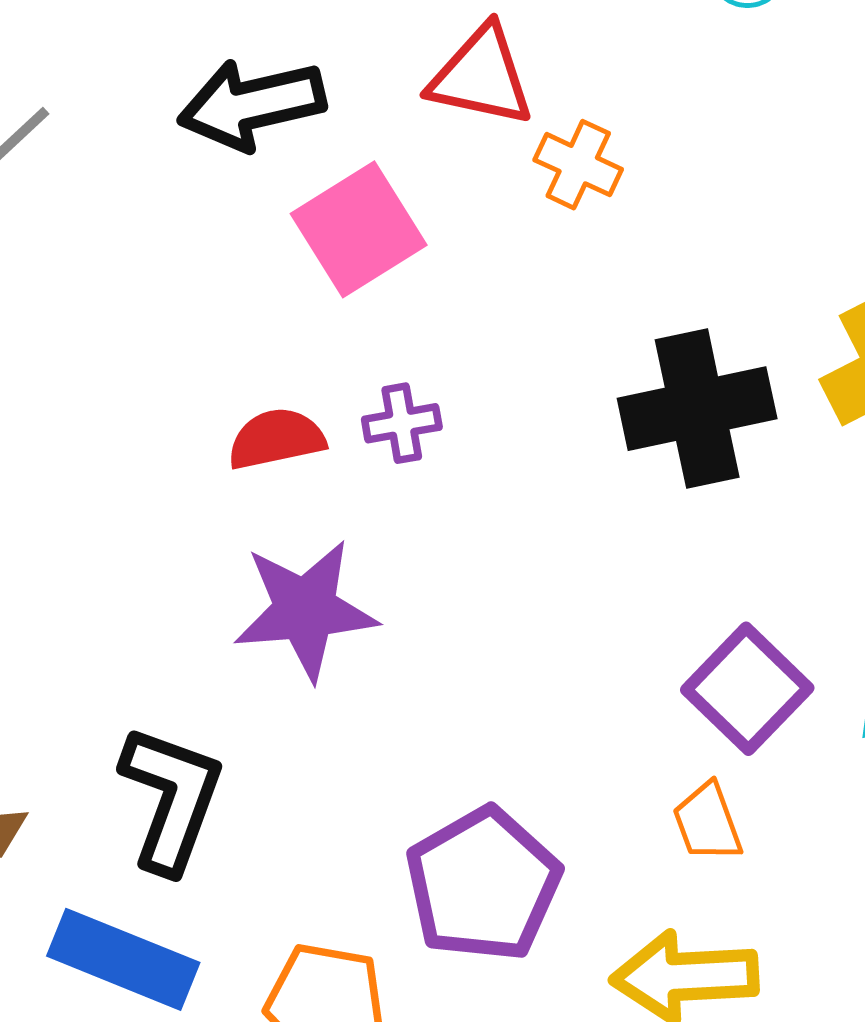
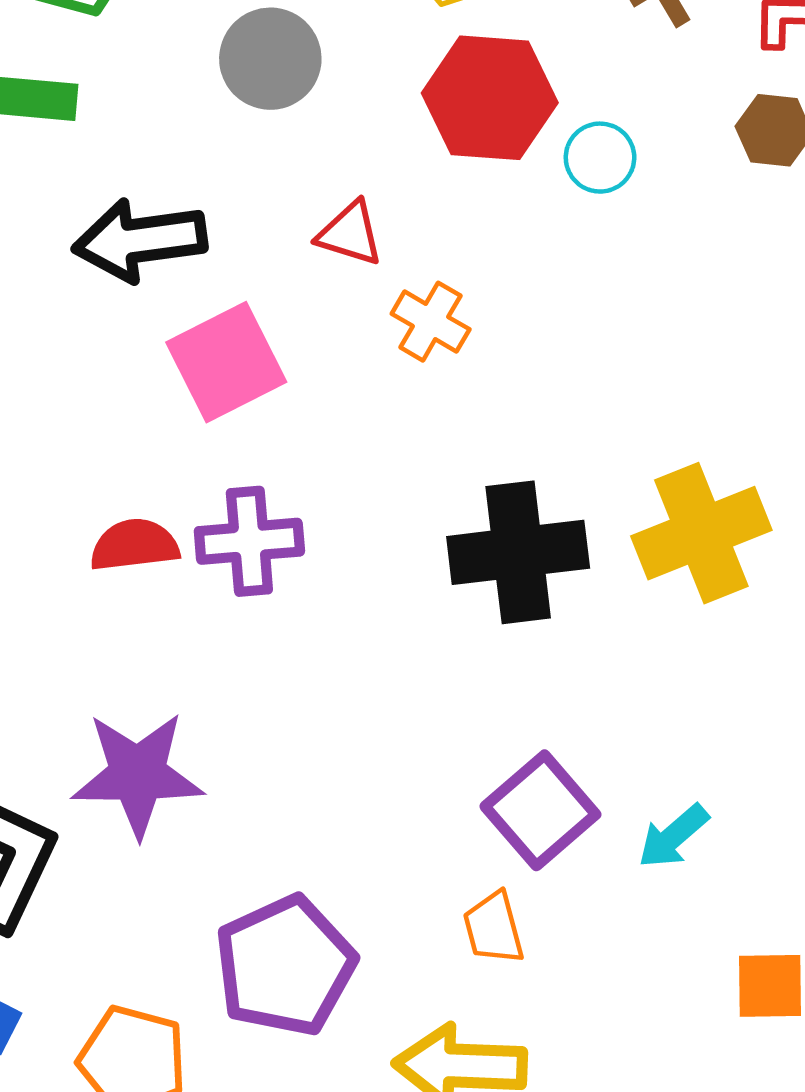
red triangle: (481, 76) -> (350, 234), size x0.7
purple cross: (402, 423) -> (249, 541), size x1.5
purple star: (305, 610) -> (138, 774), moved

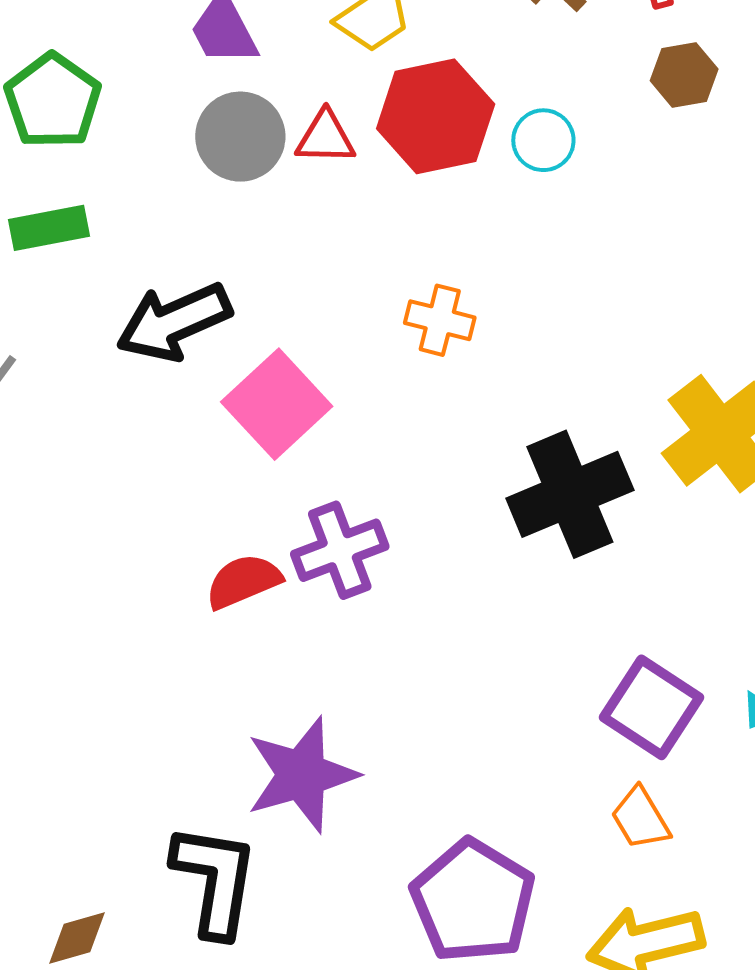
red triangle: (350, 234) -> (325, 138), moved

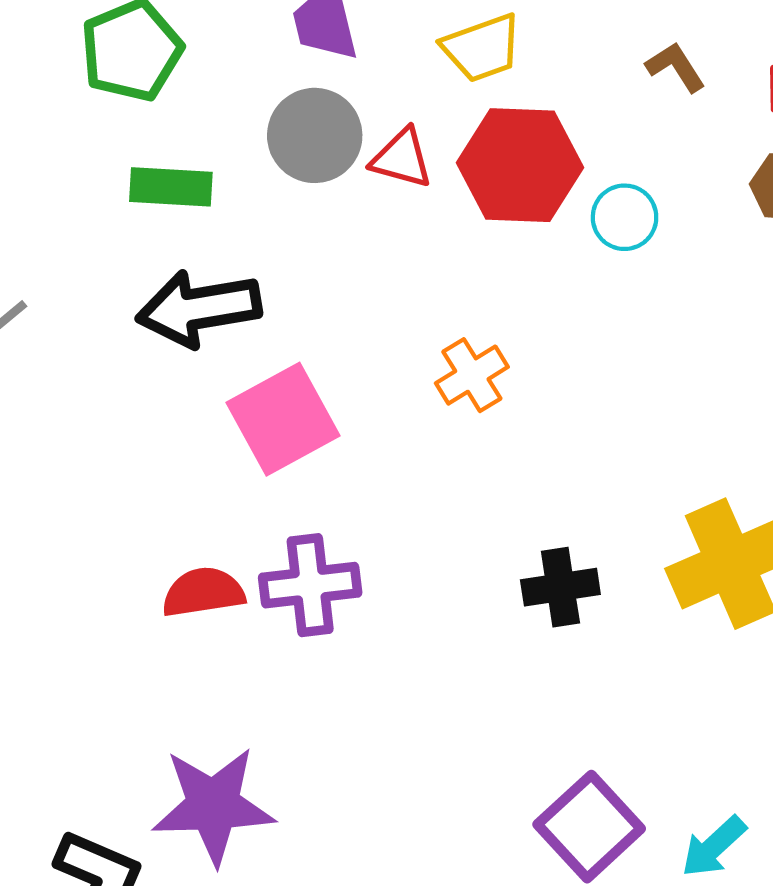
green rectangle: (49, 228) -> (171, 187), moved
orange cross: (440, 320) -> (472, 375), turned 30
black cross: (570, 494) -> (560, 587), size x0.6

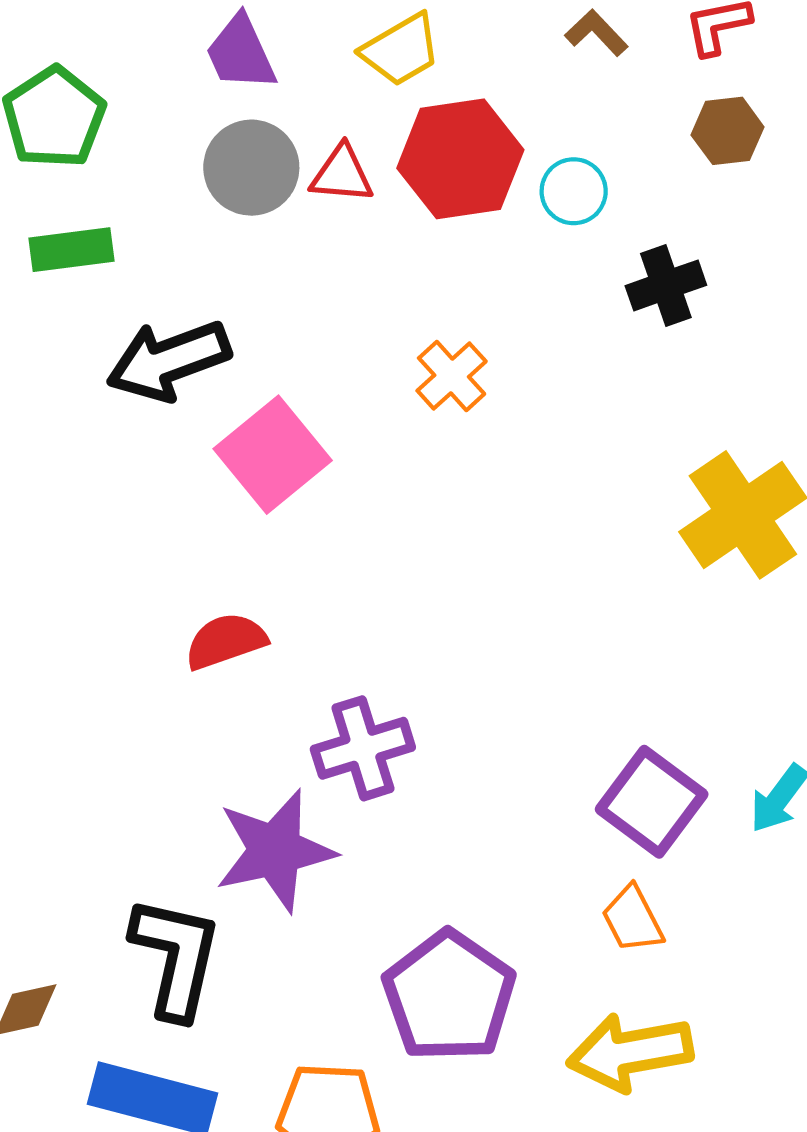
green rectangle: (171, 187) -> (72, 250), moved
purple cross: (310, 585) -> (363, 748), moved
black cross: (560, 587) -> (666, 285), moved

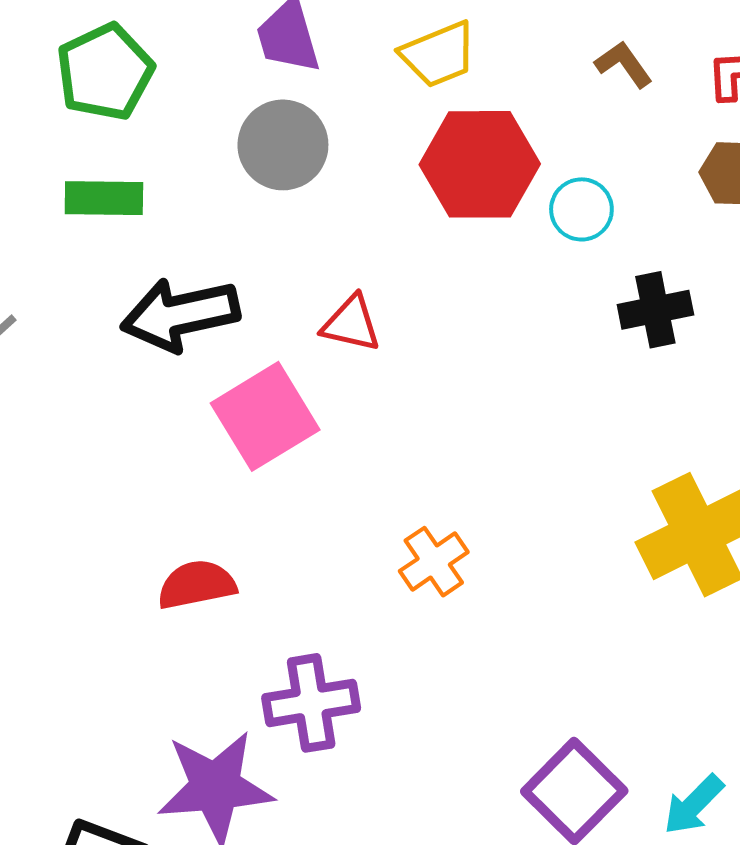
red triangle: (342, 174) -> (351, 324), moved
orange cross: (452, 376) -> (434, 562), moved

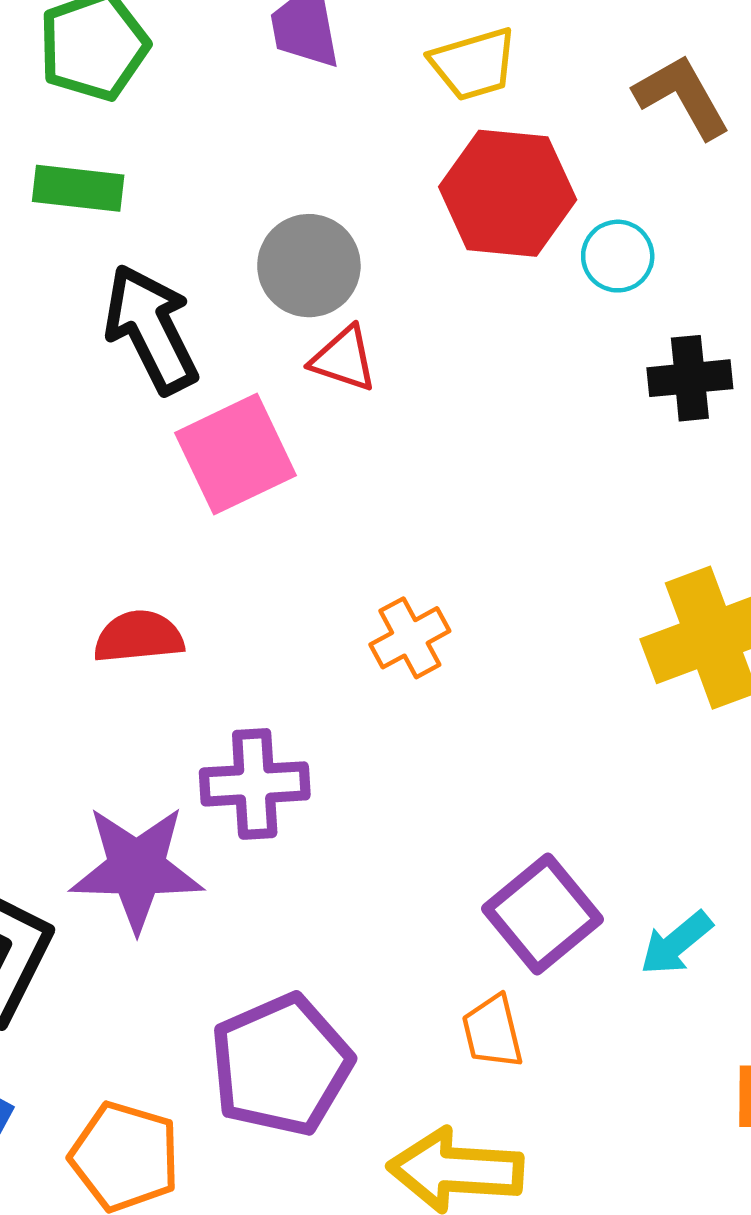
brown L-shape: (624, 64) -> (682, 96), size x1.5
gray circle: (283, 145) -> (309, 266), moved
black arrow: (180, 315) -> (151, 329), turned 70

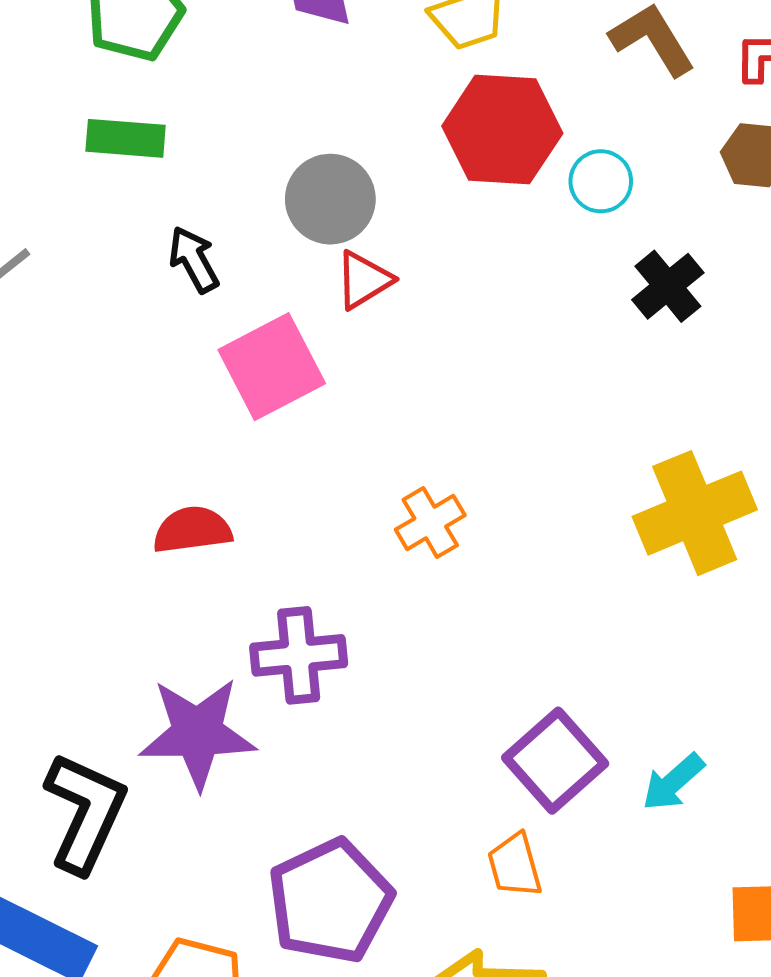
black arrow: (151, 329) -> (194, 260), size x0.6
red triangle: (344, 359) -> (364, 280), turned -48
black cross: (690, 378) -> (668, 286), turned -32

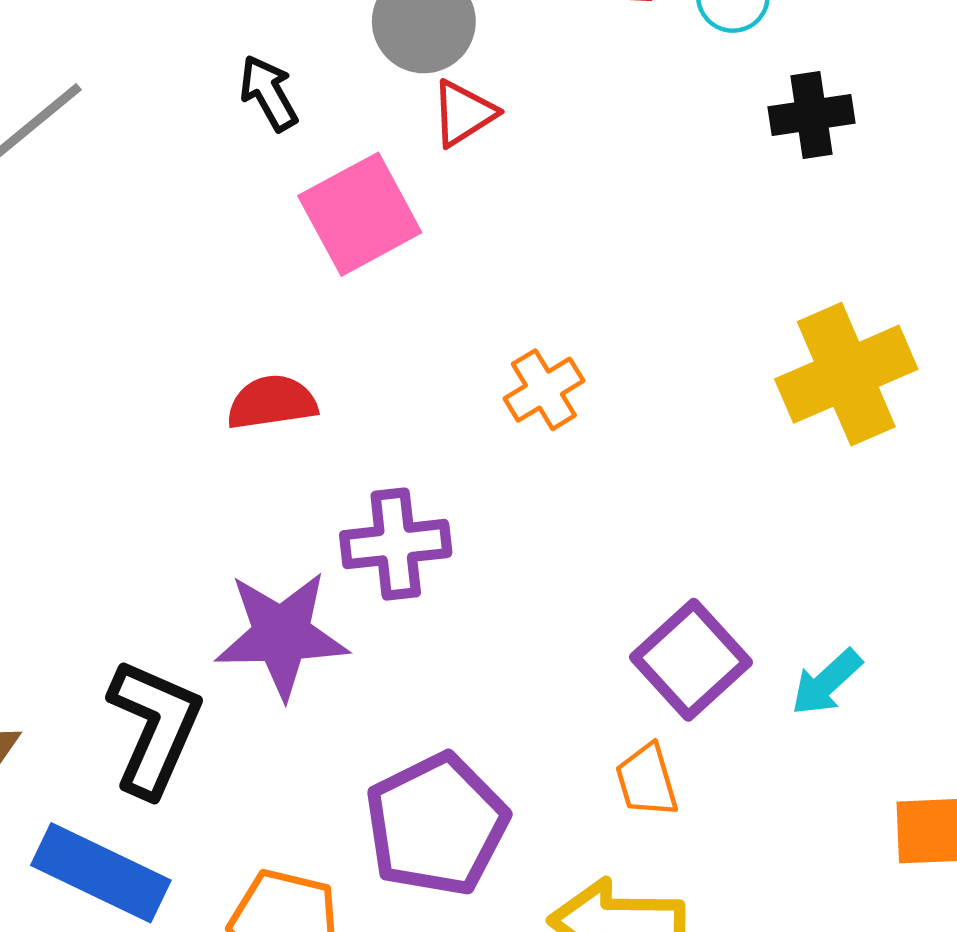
black cross: (668, 286) -> (812, 115), turned 32

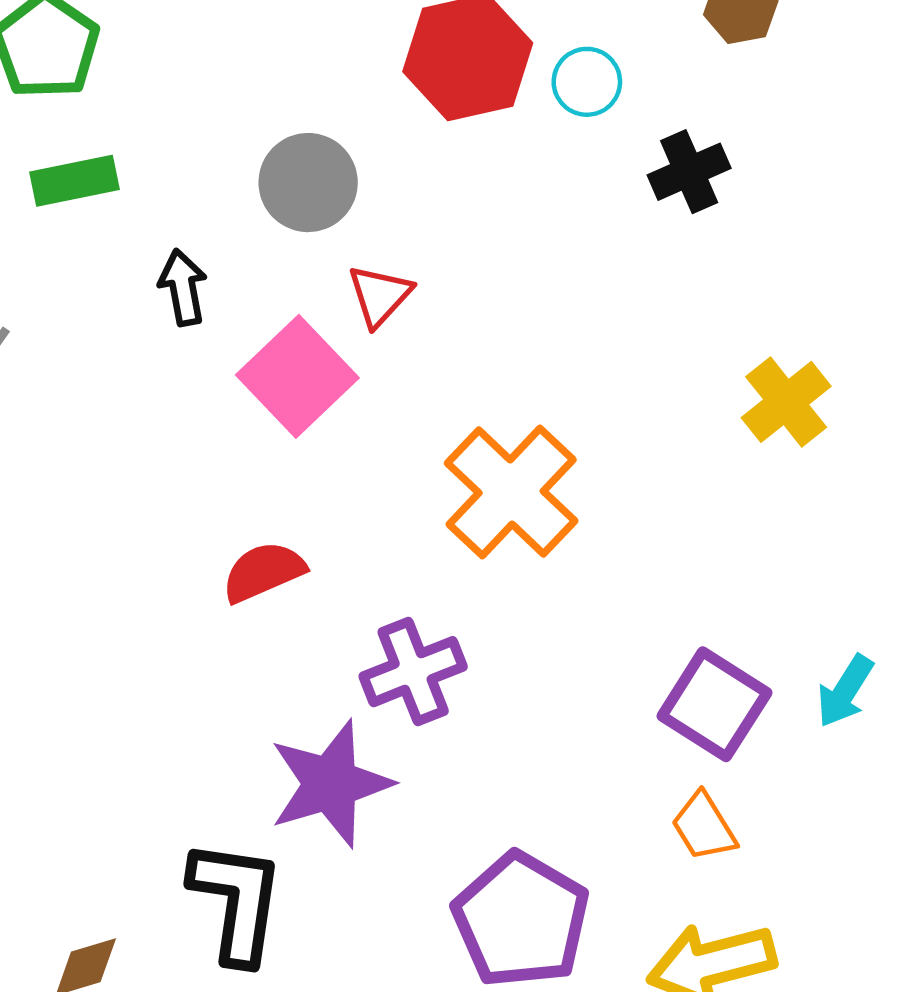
black arrow: (269, 93) -> (183, 287), turned 34
red triangle: (463, 113) -> (380, 295), moved
yellow cross: (846, 374) -> (786, 402), size x0.7
orange cross: (544, 390) -> (511, 492), size x1.8

